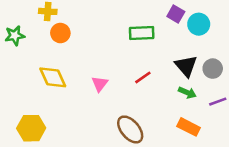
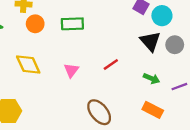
green rectangle: (142, 33) -> (72, 24), moved
black triangle: (186, 66) -> (150, 41), moved
gray circle: (213, 69) -> (175, 45), moved

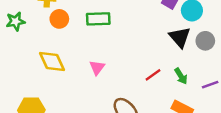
red line: (111, 64) -> (153, 75), moved
green arrow: (151, 78) -> (181, 76), turned 35

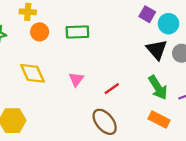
red line: (153, 75) -> (112, 89), moved
green arrow: (181, 76) -> (158, 88), size x1.5

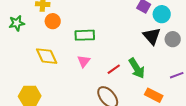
green rectangle: (77, 32) -> (85, 35), moved
green arrow: (158, 88) -> (137, 68), moved

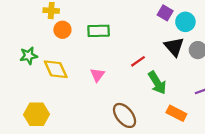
green star: (17, 23) -> (29, 56), moved
green rectangle: (85, 35) -> (99, 31), moved
red line: (114, 69) -> (138, 61), moved

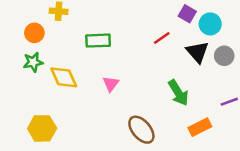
orange circle: (62, 30) -> (34, 33), moved
green rectangle: (99, 31) -> (98, 41), moved
red line: (138, 61) -> (162, 38), moved
orange rectangle: (176, 113) -> (200, 127), turned -54

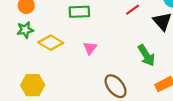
yellow diamond: (64, 77) -> (51, 43), turned -35

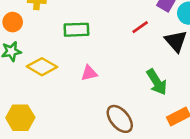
pink triangle: (90, 48) -> (89, 73), turned 40

